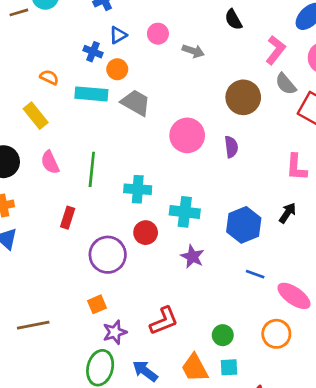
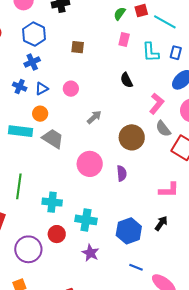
gray arrow: (193, 51) -> (94, 117), moved, turned -63
blue cross: (93, 52) -> (20, 87), moved
pink L-shape: (296, 167) -> (169, 190), turned -95

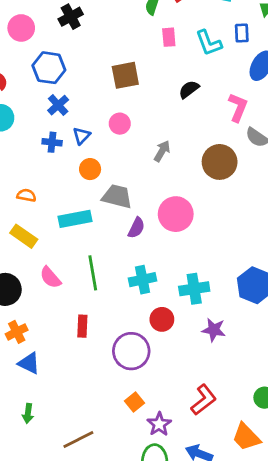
brown square: (78, 47) -> (125, 75), moved, size x1.5
black semicircle: (127, 80) -> (189, 89), turned 98
cyan rectangle: (21, 131) -> (75, 219), moved
purple semicircle: (122, 173) -> (136, 228), moved, turned 49

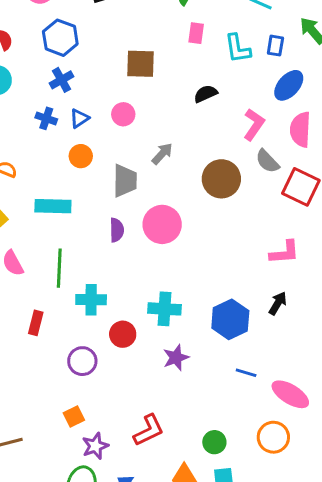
gray trapezoid: (117, 196) -> (125, 181), moved, turned 64
purple semicircle: (136, 228) -> (117, 230), turned -40
cyan cross: (143, 280) -> (91, 300), moved
purple star: (214, 330) -> (176, 358), turned 30
purple circle: (131, 351) -> (82, 361), size x0.7

